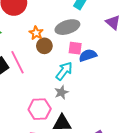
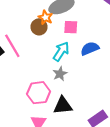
orange star: (36, 33) -> (45, 17), moved
blue semicircle: (88, 55) -> (90, 48), moved

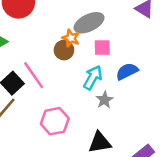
gray star: (60, 74) -> (105, 100), moved
pink hexagon: (39, 93) -> (55, 121), moved

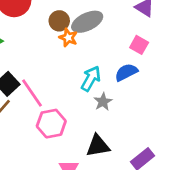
pink square: (102, 47) -> (139, 45), moved, turned 30
brown circle: (64, 50) -> (59, 21), moved
pink line: (34, 75) -> (32, 93), moved

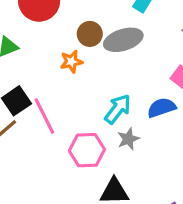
orange star: (68, 38) -> (71, 62), moved, turned 30
pink hexagon: (51, 124) -> (87, 150), moved

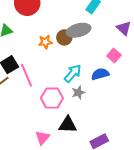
brown circle: (90, 34) -> (64, 37), moved

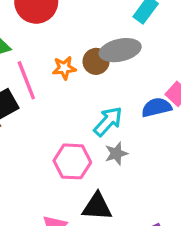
blue semicircle: (100, 74) -> (156, 107), moved
pink line: (26, 75) -> (26, 80), moved

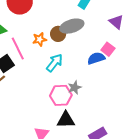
cyan arrow: (108, 121) -> (55, 63), moved
pink hexagon: (72, 161) -> (61, 95), moved

